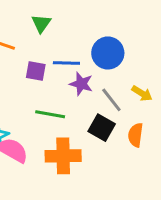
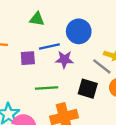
green triangle: (41, 23) -> (37, 19), moved, turned -42
gray line: (111, 100) -> (102, 66), moved

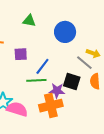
blue line: (49, 46) -> (42, 66), moved, turned -42
purple star: (64, 59) -> (57, 91), moved

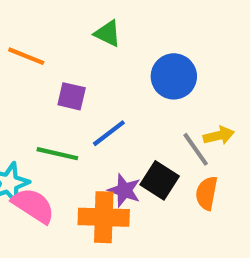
yellow arrow: (93, 53) -> (219, 136), turned -48
green line: (36, 80) -> (57, 154), moved

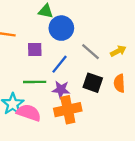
blue circle: (174, 76) -> (61, 28), moved
gray line: (196, 149) -> (91, 52), moved
purple star: (124, 190) -> (61, 90), moved

